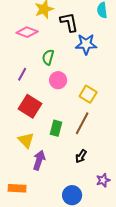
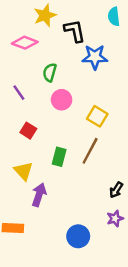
purple line: (22, 74) -> (19, 93), turned -64
red square: (30, 106) -> (28, 131), size x0.6
black arrow: (81, 156) -> (116, 190), moved

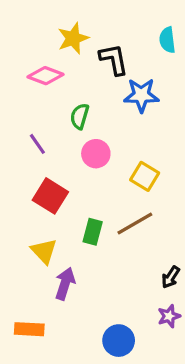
red square: (28, 131) -> (50, 196), size x1.5
brown line: (90, 151) -> (135, 224), turned 32

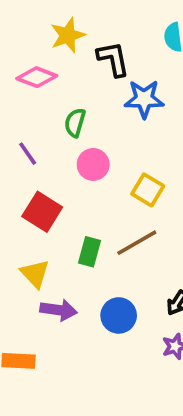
purple arrow: (65, 284) -> (59, 310), turned 80
blue circle: (119, 341) -> (119, 315), moved

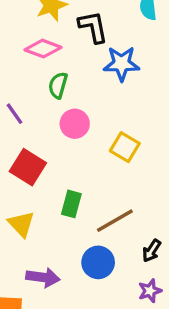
pink diamond: (37, 77) -> (43, 49), moved
brown line: (137, 243) -> (115, 221), moved
purple arrow: (59, 310) -> (43, 277), moved

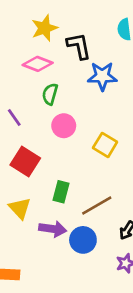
purple arrow: (43, 277) -> (53, 229), moved

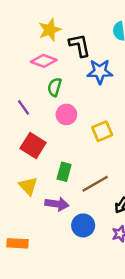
yellow square: (105, 145) -> (102, 131), turned 36
blue circle: (83, 240) -> (83, 225), moved

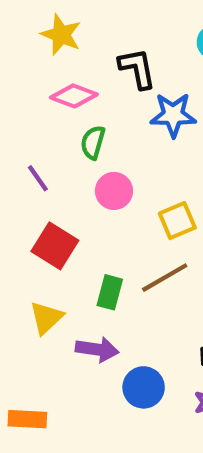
yellow star: (50, 30) -> (61, 35), moved, turned -30
brown line: (95, 184) -> (165, 278), moved
yellow triangle: (28, 186) -> (46, 318), turned 30

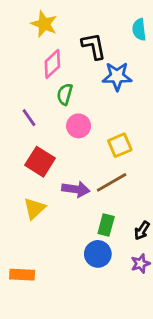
pink diamond: (74, 96) -> (52, 64), turned -64
green rectangle: (110, 292) -> (106, 225), moved
purple arrow: (97, 349) -> (76, 189), moved

